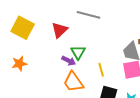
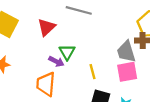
orange trapezoid: (73, 82) -> (46, 84), moved, turned 40

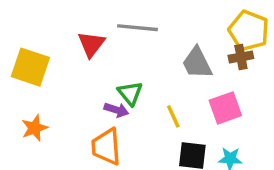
red triangle: (46, 27) -> (91, 44), moved
gray trapezoid: (126, 52) -> (197, 63), moved

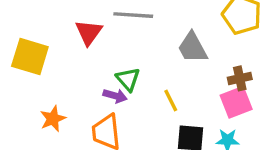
brown cross: (241, 57) -> (240, 78), moved
pink square: (225, 108) -> (236, 102), moved
orange star: (35, 128) -> (53, 119), moved

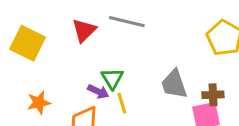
gray trapezoid: (192, 48) -> (174, 84), moved
yellow line: (171, 100) -> (122, 103), moved

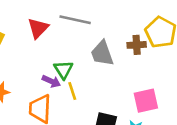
gray trapezoid: (174, 84) -> (102, 53), moved
brown cross: (213, 95) -> (137, 45), moved

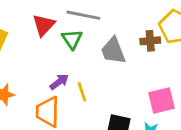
green triangle: (63, 70) -> (72, 39), moved
purple arrow: (51, 81) -> (59, 82), turned -60

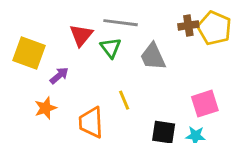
brown cross: (150, 41) -> (188, 25), moved
purple arrow: (59, 82) -> (59, 76), moved

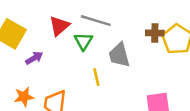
yellow line: (124, 100) -> (96, 77), moved
orange star: (45, 108) -> (24, 97), moved

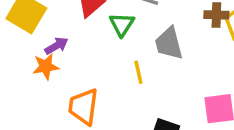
orange star: (24, 97) -> (46, 67), moved

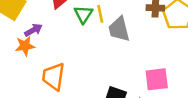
yellow line: (138, 72) -> (100, 14), moved

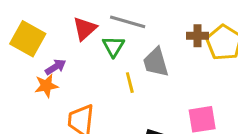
yellow line: (100, 14) -> (130, 83), moved

